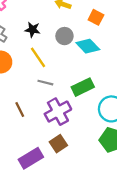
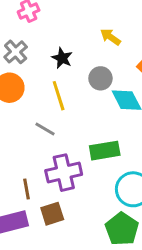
gray line: (45, 83) -> (45, 129), moved
brown line: (20, 110) -> (26, 189), moved

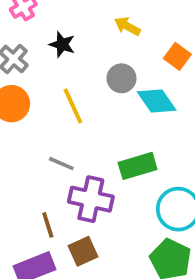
black star: (62, 58) -> (62, 44), moved
gray line: (45, 129) -> (61, 164), moved
purple cross: (64, 173) -> (91, 199), turned 32

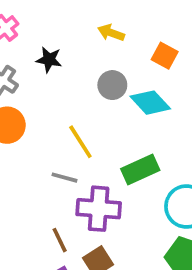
yellow line: (73, 106) -> (80, 142), moved

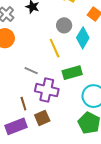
cyan diamond: (150, 103) -> (83, 38), turned 65
yellow line: (80, 142) -> (55, 48), moved

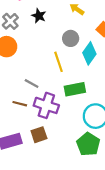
brown line: (23, 104) -> (20, 104), moved, turned -64

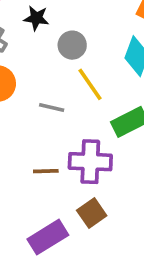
gray circle: (71, 38) -> (72, 45), moved
gray line: (32, 84) -> (52, 108), moved

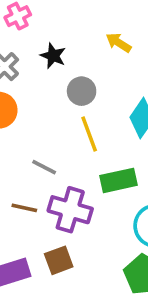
gray line: (52, 108) -> (44, 167), moved

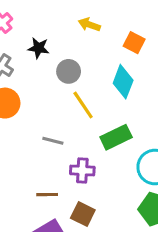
brown line: (24, 208) -> (47, 195), moved
purple cross: (70, 210) -> (82, 170), size x0.7
brown square: (59, 260) -> (83, 214), turned -30

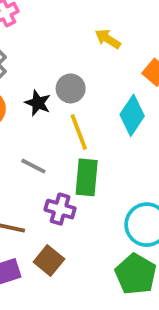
black star: (38, 48) -> (38, 103), moved
green rectangle: (116, 137) -> (87, 177), moved, turned -72

